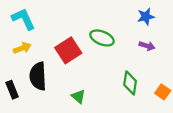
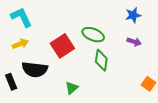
black semicircle: (38, 76) -> (35, 69), turned -80
green diamond: (130, 83) -> (101, 60), moved
green triangle: (78, 96) -> (72, 88), turned 40

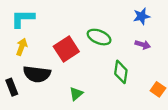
cyan L-shape: (21, 17) -> (23, 18), turned -65
yellow arrow: (20, 44) -> (22, 47), turned -49
green diamond: (101, 60) -> (121, 72), moved

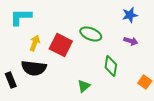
yellow arrow: (22, 47) -> (35, 43), moved
red square: (66, 49) -> (61, 45), turned -30
green triangle: (76, 94) -> (84, 86), moved

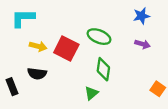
yellow arrow: (35, 43) -> (38, 46), turned 84
green diamond: (111, 66) -> (103, 69), moved
black semicircle: (34, 68) -> (37, 74), size x0.7

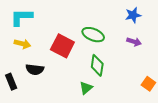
yellow arrow: (38, 46) -> (22, 44), moved

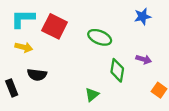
purple arrow: (134, 42) -> (144, 59), moved
red square: (62, 46) -> (55, 26), moved
green diamond: (97, 65) -> (117, 70), moved

